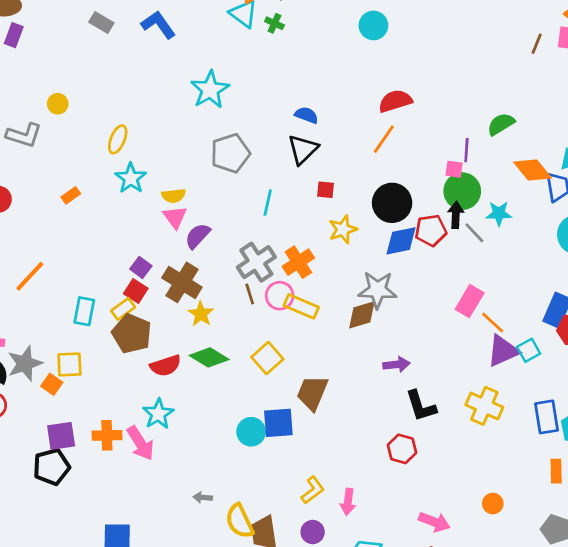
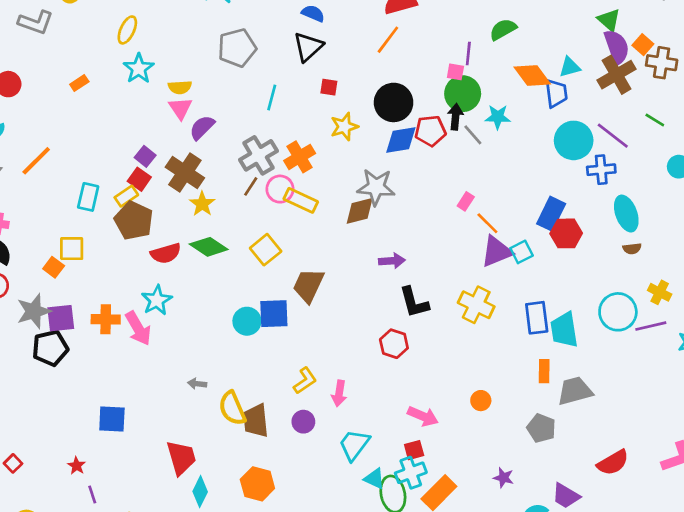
brown line: (250, 294) -> (251, 186), turned 48
pink rectangle: (470, 301) -> (466, 201), size x0.6
gray star: (25, 363) -> (34, 311), moved

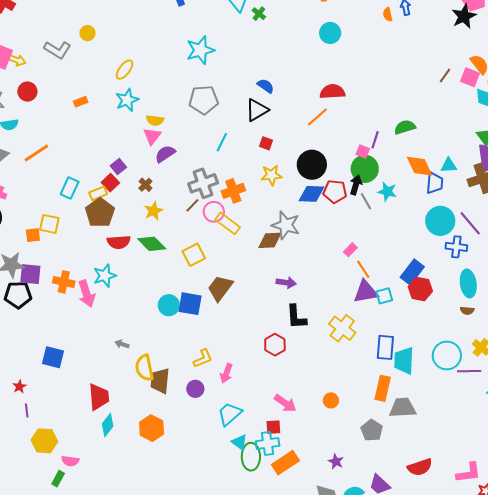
brown cross: (185, 172) -> (145, 185), size x0.5
orange square: (54, 267) -> (33, 235), turned 35
orange rectangle: (544, 371) -> (383, 388), size x1.4

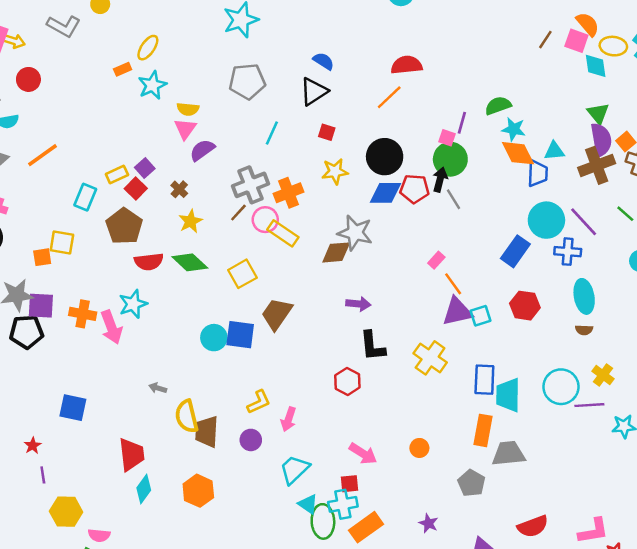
orange rectangle: (81, 102) -> (123, 69), moved
cyan star: (387, 192) -> (514, 129), moved
yellow rectangle: (98, 193) -> (117, 175), moved
blue rectangle: (412, 272) -> (515, 251), moved

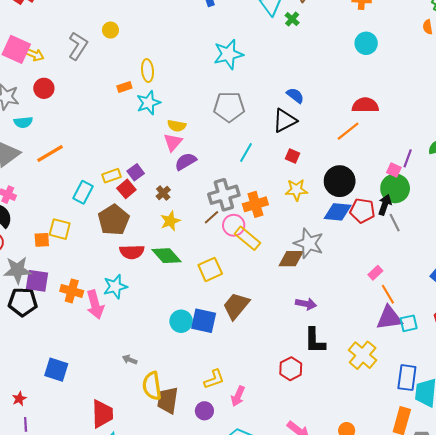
gray L-shape: (64, 26) -> (78, 46), turned -92
yellow ellipse: (148, 48) -> (148, 71), turned -45

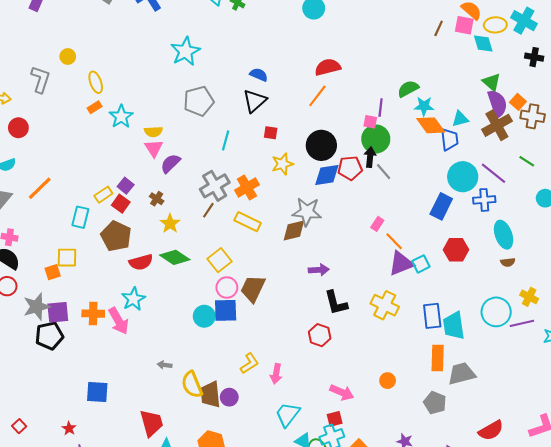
yellow ellipse: (148, 71) -> (96, 82), moved
pink circle: (234, 225) -> (227, 288), moved
purple circle: (204, 411) -> (229, 397), moved

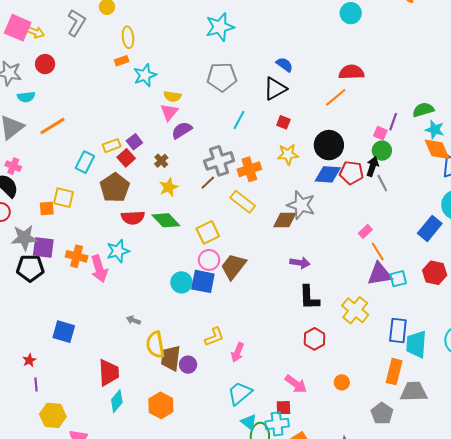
green circle: (376, 139) -> (382, 151), size x0.7
red hexagon: (320, 335) -> (315, 339), moved

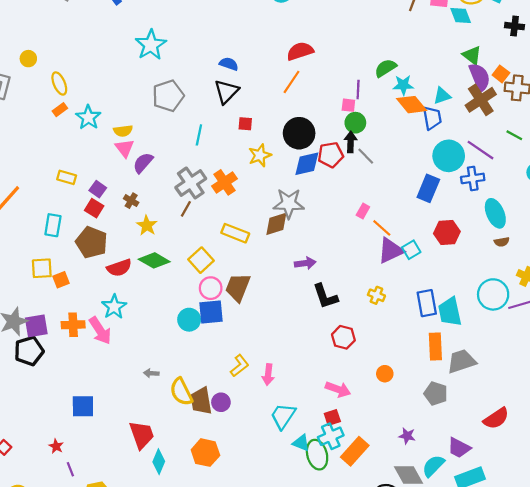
yellow rectangle: (112, 146) -> (67, 177), moved, turned 54
yellow rectangle: (243, 202) -> (235, 233), moved
orange square: (47, 208) -> (61, 280), moved
yellow cross: (355, 310) -> (376, 295), size x0.6

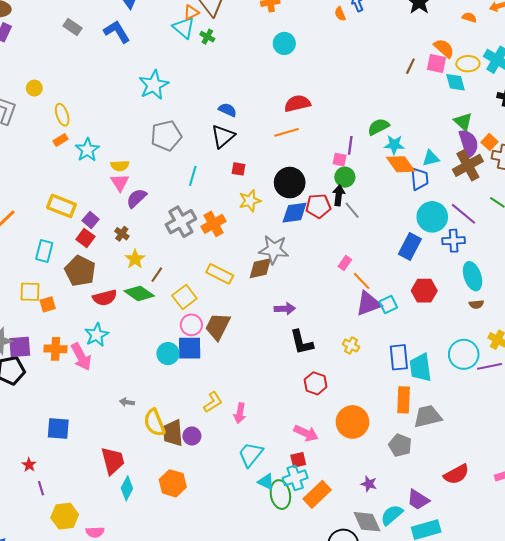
orange line: (292, 82) -> (287, 132), turned 35
yellow rectangle: (67, 177) -> (61, 206), size x1.5
brown line: (186, 209) -> (157, 275), moved
orange circle: (385, 374) -> (352, 422), size x2.0

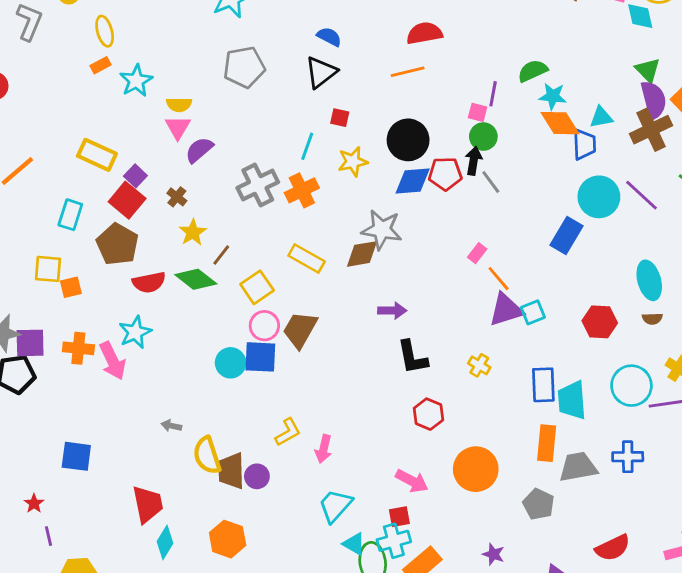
cyan line: (193, 176) -> (307, 146), moved
red square: (85, 238) -> (127, 200), size x1.4
blue cross: (454, 241) -> (628, 457), moved
red hexagon: (424, 291) -> (600, 322), moved

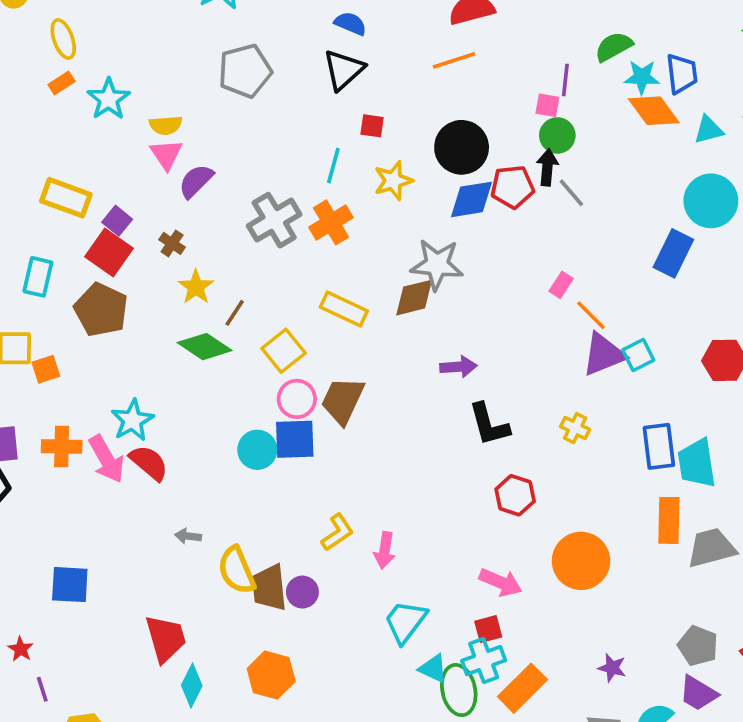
cyan triangle: (601, 117) -> (708, 130), moved
blue trapezoid: (584, 144) -> (682, 74), moved
red semicircle: (149, 282) -> (149, 463), moved, turned -124
gray pentagon: (539, 504) -> (698, 646), moved

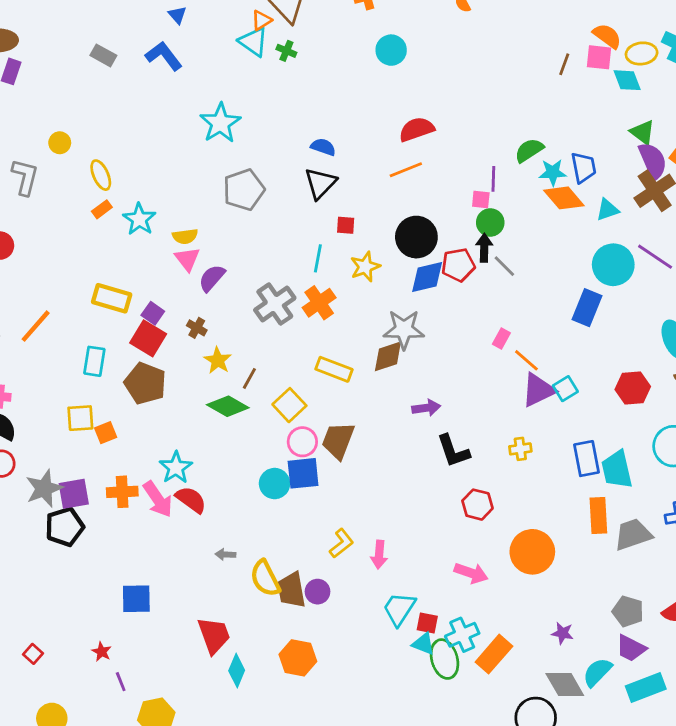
yellow cross: (575, 428) -> (520, 449), turned -30
red square: (488, 629) -> (427, 623), moved, turned 30

